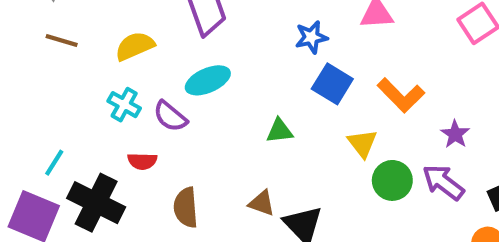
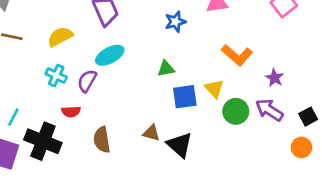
blue square: (332, 84) -> (185, 97), moved, turned -35
purple semicircle: (170, 116) -> (87, 81), turned 85
green triangle: (280, 131) -> (166, 69), moved

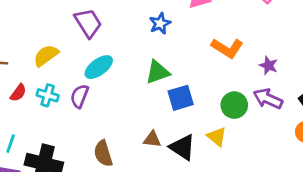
green triangle: (166, 69) -> (158, 72), size x1.4
yellow triangle: (214, 89) -> (217, 137), moved
red semicircle: (71, 112) -> (18, 93), moved, turned -42

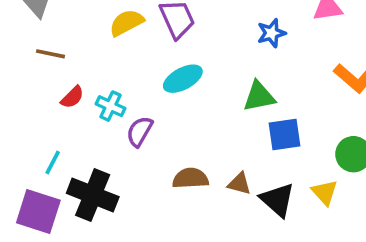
yellow semicircle: (46, 56) -> (126, 23), moved
purple semicircle: (80, 96) -> (140, 131), moved
brown semicircle: (103, 153) -> (190, 178), moved, turned 96

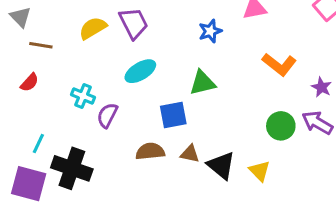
brown line: (50, 54) -> (41, 45), moved
red semicircle: (72, 97) -> (30, 82), moved
blue square: (284, 134) -> (173, 115), moved
yellow triangle: (325, 192) -> (260, 171), moved

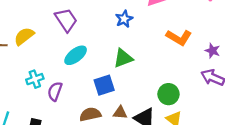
yellow semicircle: (93, 28) -> (24, 36), moved
cyan cross: (83, 96) -> (35, 79), turned -35
green circle: (281, 126) -> (168, 94), moved

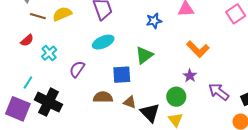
purple star: (213, 51) -> (190, 76), moved
green triangle: (123, 58) -> (144, 55), turned -30
cyan cross: (35, 79) -> (49, 53), moved, turned -35

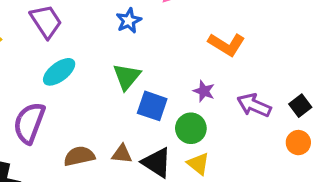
orange L-shape: (198, 49) -> (227, 44), moved
purple semicircle: (77, 69) -> (29, 123), size x1.5
blue square: (122, 75) -> (152, 106), moved, turned 36

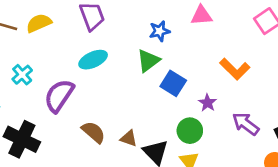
green triangle: (127, 77) -> (148, 61), moved
blue square: (152, 106) -> (173, 83), moved
brown semicircle: (79, 156) -> (94, 132), turned 40

